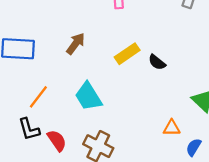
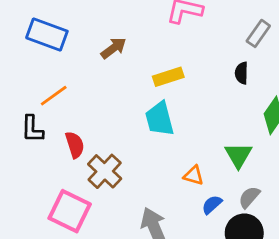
black semicircle: (157, 62) -> (242, 73), moved, turned 36
cyan trapezoid: (88, 96) -> (160, 119), moved
red semicircle: (57, 140) -> (75, 145), moved

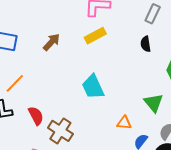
yellow rectangle: (168, 77) -> (95, 36), moved

